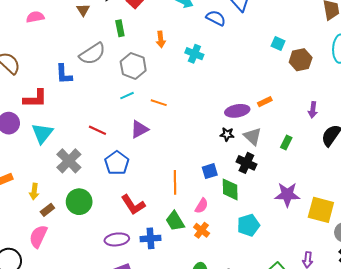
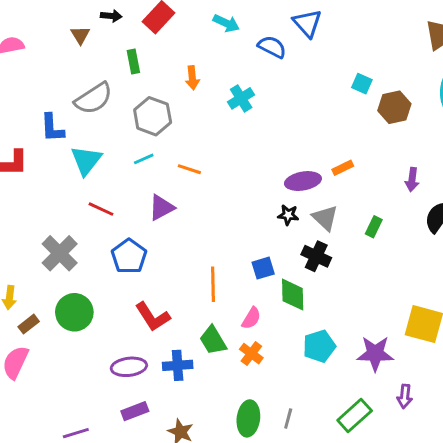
cyan cross: (194, 54) -> (241, 98), turned 36
cyan triangle: (42, 133) -> (86, 160), moved
purple star: (287, 195) -> (375, 354), moved

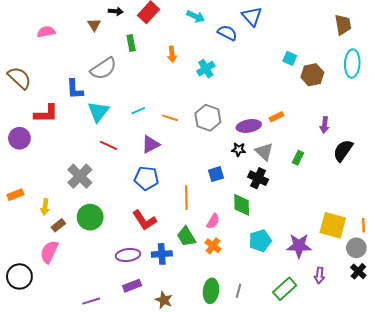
gray hexagon: (153, 116) -> (208, 118), moved
blue pentagon: (129, 256) -> (146, 178), moved, turned -30
blue square: (263, 268) -> (216, 174), moved

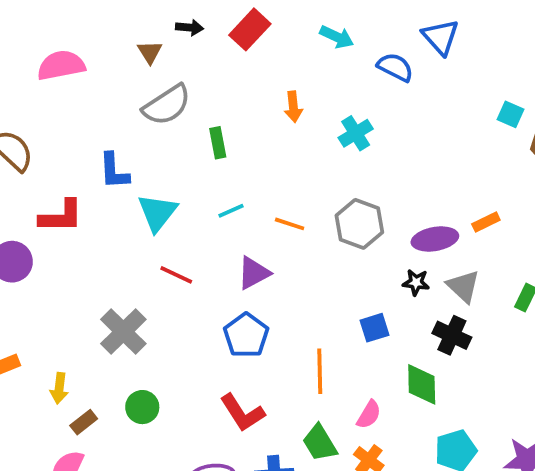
pink semicircle: (46, 32) -> (61, 65), size x1.4
green rectangle: (131, 43) -> (218, 143), moved
gray semicircle: (103, 69) -> (167, 105), moved
blue pentagon: (146, 178) -> (246, 335), turned 30
green circle: (90, 217) -> (142, 407), size x0.7

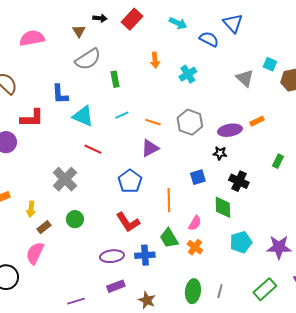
cyan triangle: (157, 213) -> (83, 116), turned -45
purple triangle: (254, 273) -> (150, 148), moved
gray triangle: (463, 286) -> (245, 78), moved

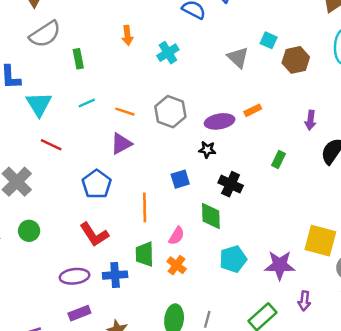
cyan triangle: (83, 116) -> (39, 104), turned 35
green trapezoid: (169, 238) -> (145, 254), turned 30

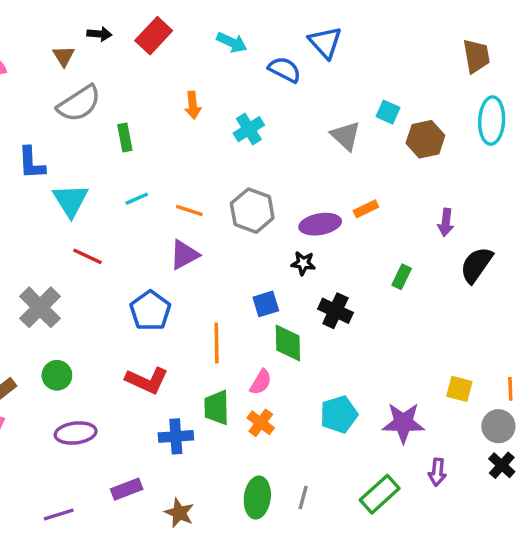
green diamond: (211, 216) -> (288, 343), moved
red L-shape: (94, 234) -> (147, 380), turned -32
yellow square: (320, 241) -> (459, 389), size x0.6
purple ellipse: (75, 276) -> (76, 433), moved

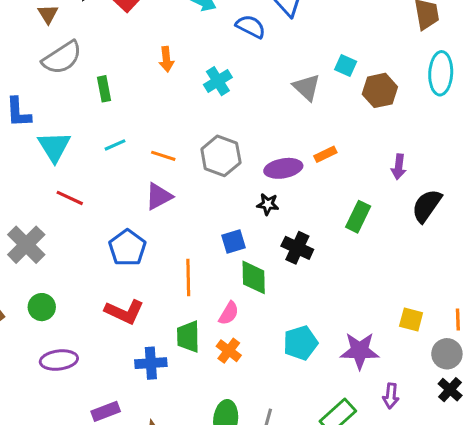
green rectangle: (402, 277) -> (358, 217), size x1.4

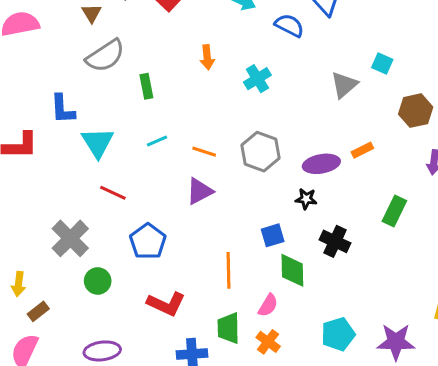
gray triangle: (307, 87) -> (344, 85), turned 36
brown hexagon: (380, 90) -> (416, 111), moved
blue pentagon: (127, 248) -> (148, 241), moved
green circle: (42, 307) -> (98, 281), moved

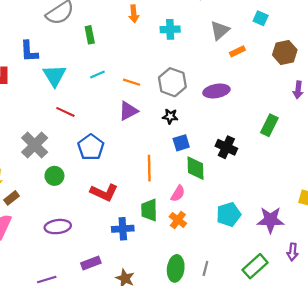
cyan cross: (257, 79) -> (170, 29), turned 30
gray triangle: (344, 85) -> (220, 30), moved
orange rectangle: (362, 150) -> (237, 51), moved
black star: (306, 199) -> (170, 116), moved

